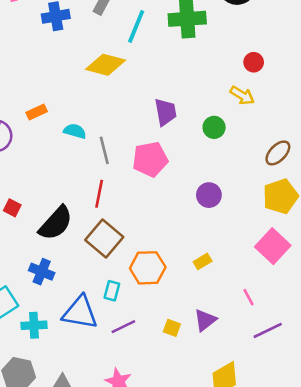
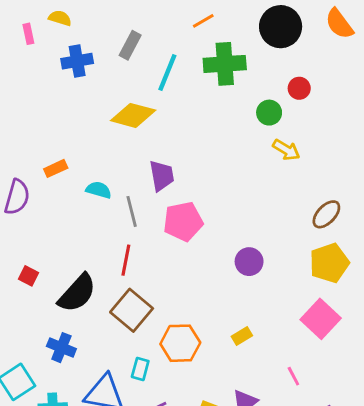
red circle: (254, 62) -> (299, 88), moved
purple trapezoid: (166, 112) -> (162, 176), moved
green circle: (214, 127) -> (269, 113), moved

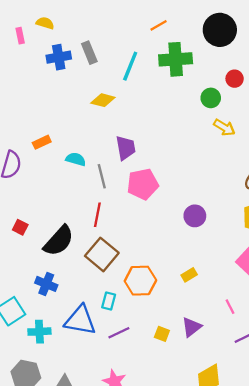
gray rectangle: (130, 45) -> (89, 53), moved, turned -50
yellow diamond: (133, 115) -> (103, 100), size x0.7

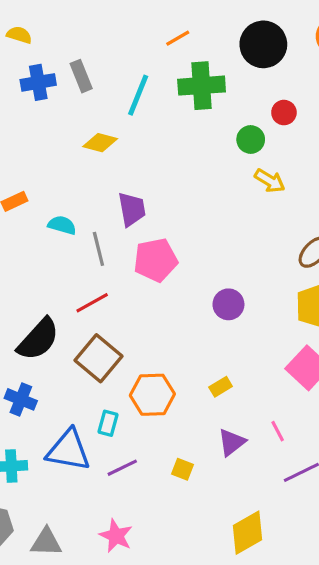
red line: (97, 215) -> (92, 303), turned 50
purple triangle: (191, 327) -> (232, 442), moved

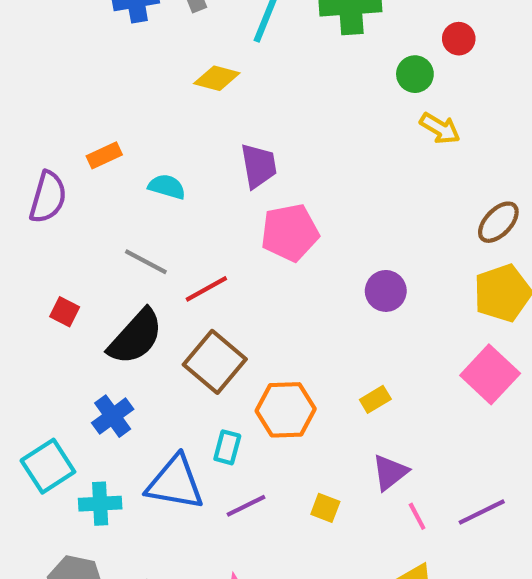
gray line: (98, 249) -> (146, 262), moved, turned -48
blue cross: (21, 399) -> (113, 416), turned 32
pink line: (278, 431) -> (417, 516), moved

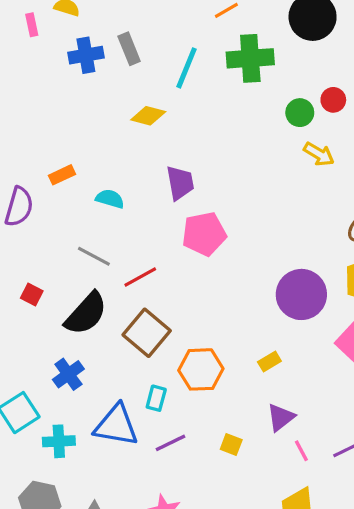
red circle: (459, 39) -> (333, 100), moved
purple circle: (386, 291) -> (301, 294), moved, size x1.6

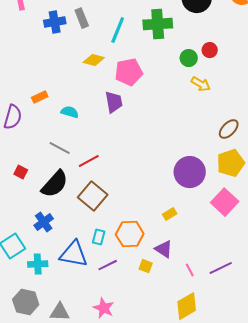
pink pentagon: (204, 234) -> (129, 72), moved
orange hexagon: (201, 369) -> (130, 234), moved
purple triangle: (281, 417) -> (164, 249), moved, turned -48

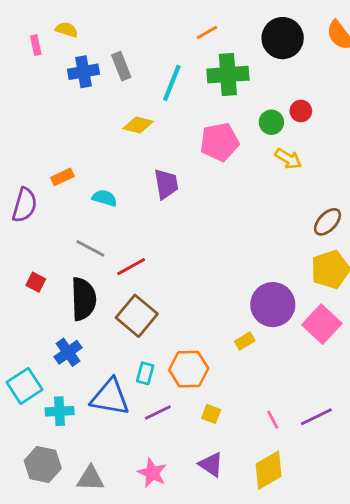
pink pentagon: (129, 72) -> (219, 142), moved
purple circle: (190, 172) -> (273, 305), moved
black semicircle: (55, 184) -> (83, 299), turned -44
purple triangle: (164, 249) -> (211, 464), moved

